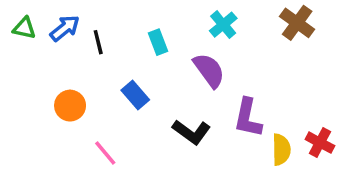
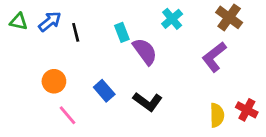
purple semicircle: (209, 70) -> (145, 51), moved
blue rectangle: (135, 95) -> (104, 91), moved
purple L-shape: (248, 118) -> (214, 57), moved, turned 40
pink line: (105, 153) -> (68, 115), moved

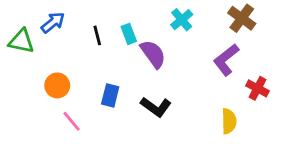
green triangle: (19, 22) -> (21, 41), moved, size x1.4
black line: (76, 32) -> (97, 35), moved
blue rectangle: (104, 91) -> (110, 95), turned 55
red cross: (247, 110) -> (257, 88), moved

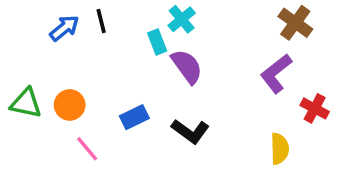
cyan cross: (182, 20) -> (182, 19), moved
black line: (97, 35) -> (101, 21), moved
green triangle: (21, 41) -> (26, 103), moved
blue rectangle: (110, 95) -> (134, 117), turned 50

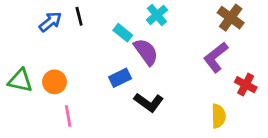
cyan cross: (182, 19) -> (157, 15), moved
cyan rectangle: (157, 42) -> (123, 33), turned -30
blue rectangle: (134, 117) -> (120, 78), moved
pink line: (87, 149) -> (68, 116), turned 30

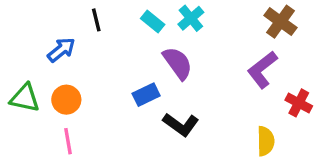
blue arrow: (50, 22) -> (61, 50), moved
cyan rectangle: (123, 33) -> (153, 22), moved
pink line: (68, 116) -> (68, 141), moved

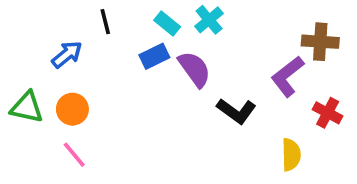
brown cross: (281, 22) -> (320, 42), moved, turned -32
blue rectangle: (146, 95) -> (154, 56), moved
black L-shape: (181, 125) -> (236, 111), moved
pink line: (68, 141) -> (74, 155), turned -30

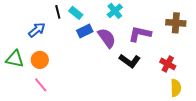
cyan rectangle: (167, 23) -> (76, 13), moved
purple L-shape: (287, 76) -> (140, 34), moved, turned 50
red cross: (328, 113) -> (168, 64), moved
yellow semicircle: (291, 155) -> (176, 88), moved

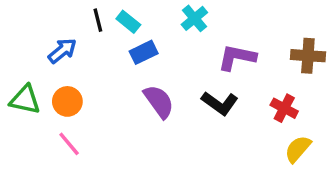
brown cross: (176, 23) -> (308, 56), moved
purple semicircle: (107, 38) -> (159, 101), moved
yellow semicircle: (176, 88) -> (298, 149), turned -138

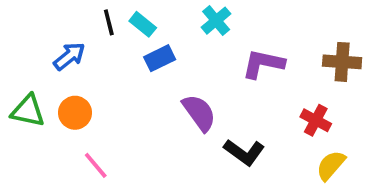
purple semicircle: (159, 101) -> (199, 113), moved
black L-shape: (220, 103) -> (244, 152), moved
pink line: (69, 144) -> (96, 165), moved

